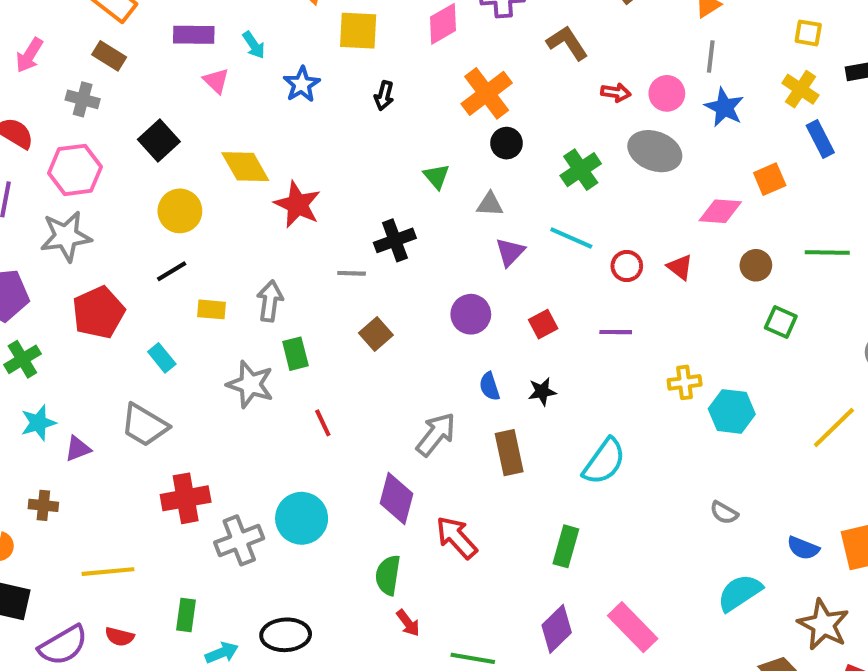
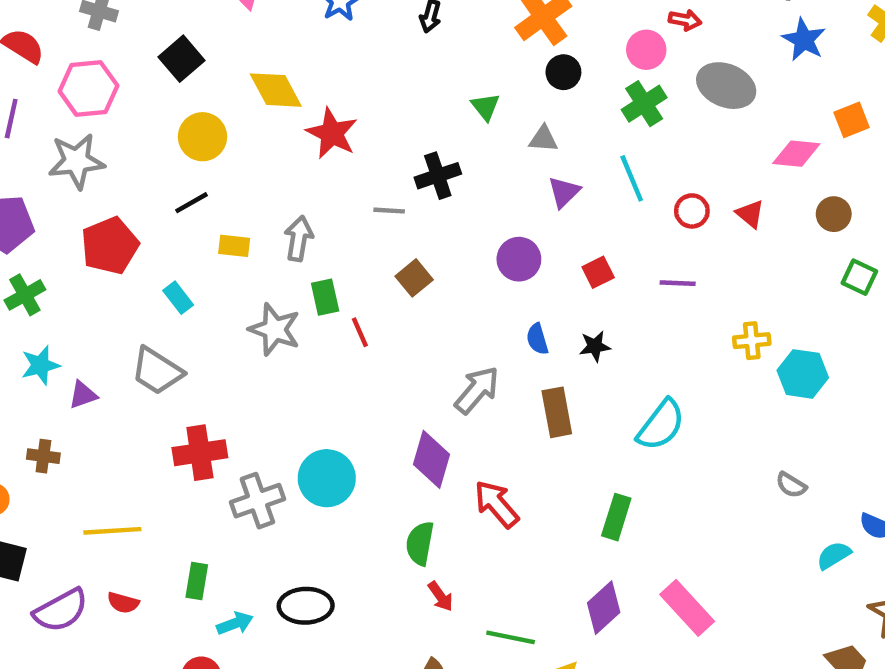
pink circle: (667, 93) -> (646, 50), moved
cyan line: (571, 238) -> (632, 178), turned 42
red line: (323, 423) -> (360, 332), moved
cyan semicircle: (740, 593) -> (834, 555), moved, size x0.7

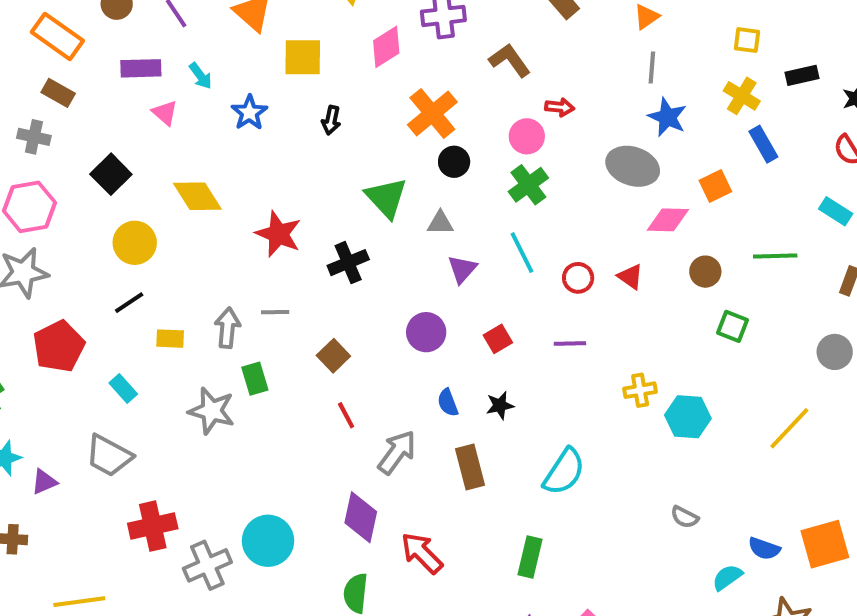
gray ellipse: (726, 86) -> (633, 166), moved
green triangle: (485, 107) -> (386, 198), size x1.6
red star: (332, 133) -> (278, 234), moved
gray line: (389, 211) -> (275, 312), moved
red line: (360, 332) -> (346, 415), moved

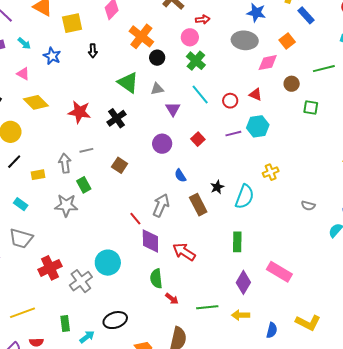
pink triangle: (165, 113) -> (23, 74), moved
yellow cross: (640, 390) -> (271, 172), moved
black star: (500, 405) -> (217, 187), moved
red line: (346, 415) -> (135, 219), moved
cyan hexagon: (688, 417) -> (258, 126), moved

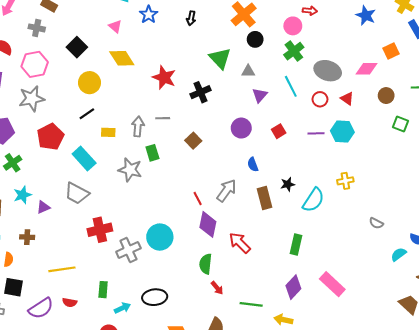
gray ellipse: (245, 40) -> (328, 71), moved
cyan rectangle: (21, 204) -> (84, 158), size x1.6

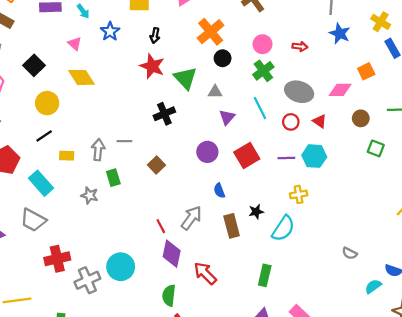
red arrow: (310, 11) -> (300, 46), moved
red star: (164, 78) -> (152, 66), moved
red square: (279, 131) -> (247, 155), size x1.6
gray star: (130, 170) -> (90, 195), size x0.7
yellow cross: (345, 181) -> (299, 194), moved

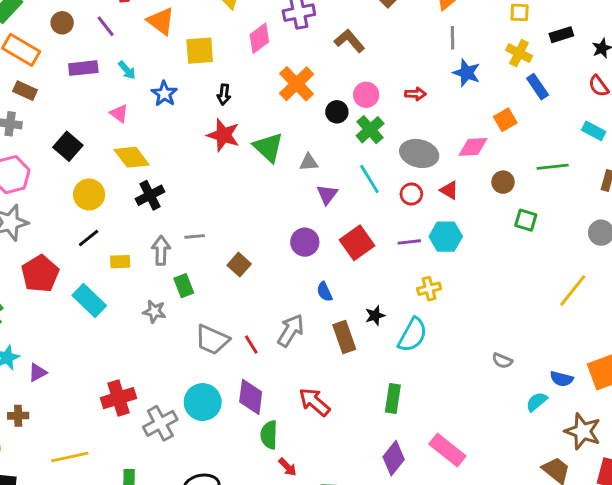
black circle: (223, 58) -> (337, 112), moved
black cross: (164, 114) -> (150, 195), moved
gray trapezoid: (33, 220) -> (212, 340), moved
purple diamond: (172, 254) -> (251, 397), moved

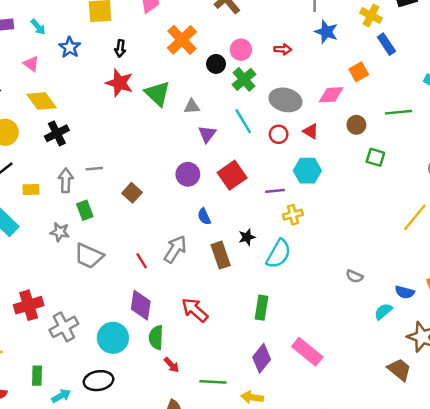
purple line: (409, 242) -> (275, 191), moved
gray trapezoid: (212, 340) -> (89, 256), moved
cyan circle: (203, 402) -> (113, 338), moved

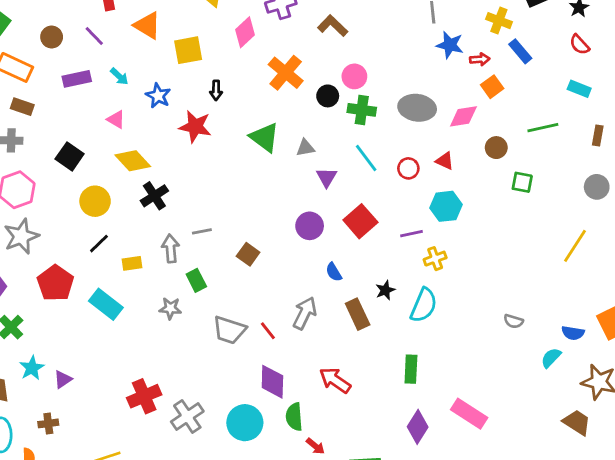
red arrow: (283, 49) -> (480, 59), moved
green cross: (244, 79) -> (362, 110), turned -35
red star: (119, 83) -> (195, 127), moved
gray ellipse: (285, 100) -> (417, 108), moved
gray trapezoid: (89, 256) -> (229, 330), moved

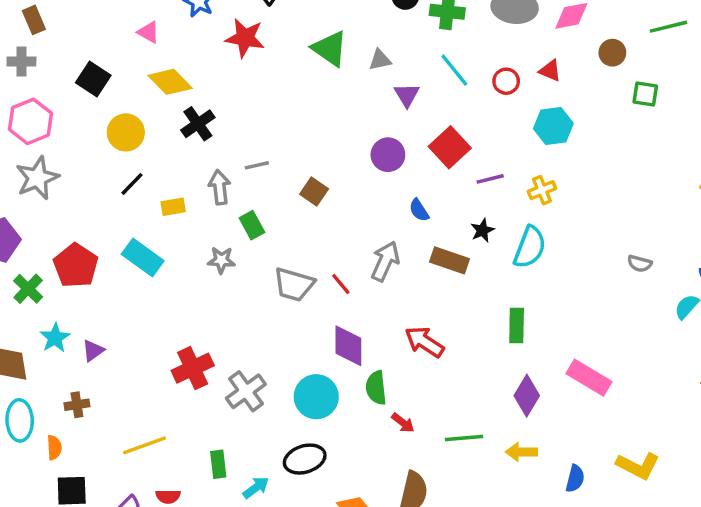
brown rectangle: (22, 107) -> (34, 20), turned 50
purple line: (411, 234) -> (490, 179), moved
red pentagon: (55, 283) -> (76, 266), moved
brown rectangle: (358, 314) -> (449, 260), turned -44

